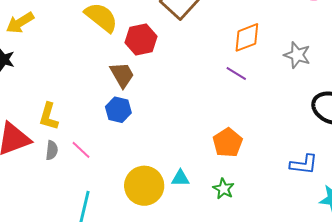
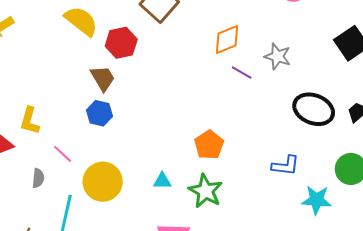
purple line: (236, 73) -> (242, 73), moved
gray semicircle: (52, 150) -> (38, 178), moved
yellow circle: (144, 186) -> (103, 182), moved
green star: (224, 189) -> (206, 191), size x1.6

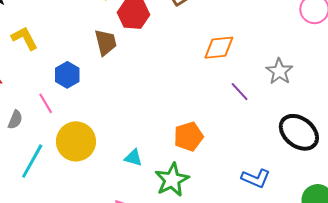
orange diamond: (227, 39) -> (219, 48), moved
purple line: (242, 73) -> (240, 92), moved
blue hexagon: (99, 113) -> (67, 75), moved
yellow L-shape: (30, 121) -> (25, 38), moved, turned 120

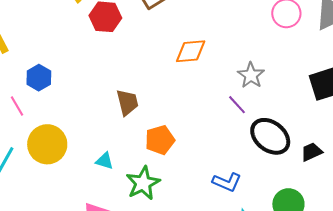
brown trapezoid: (106, 42) -> (127, 102), moved
purple line: (240, 92) -> (237, 105), moved

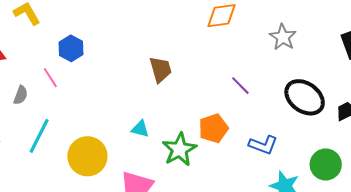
purple line: (237, 105) -> (240, 86), moved
orange pentagon: (160, 140) -> (213, 128), moved
yellow circle: (47, 144) -> (87, 156), moved

